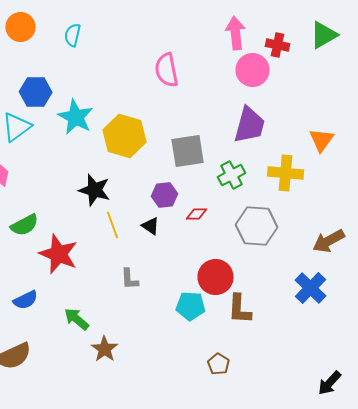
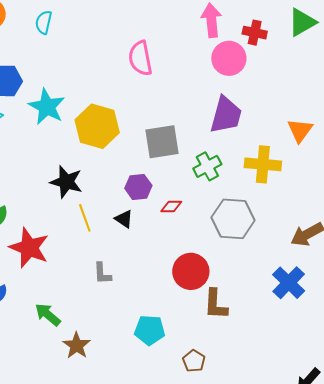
cyan pentagon: (191, 306) -> (150, 330), moved

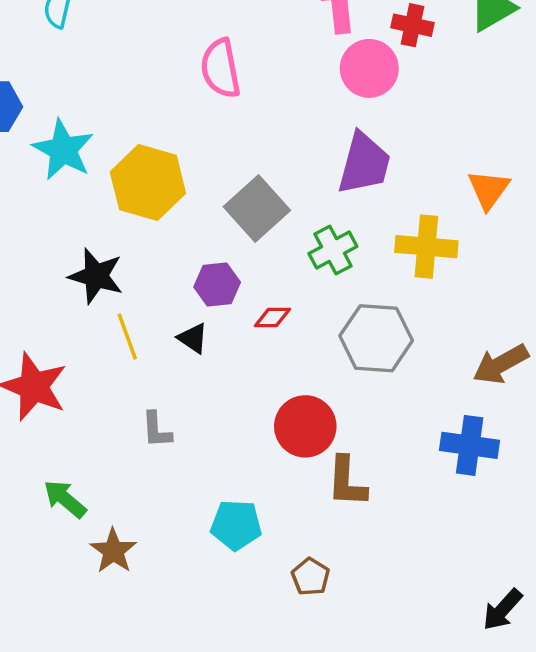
gray square: (162, 142) -> (257, 208), turned -33
blue cross: (289, 283) -> (470, 445), turned -36

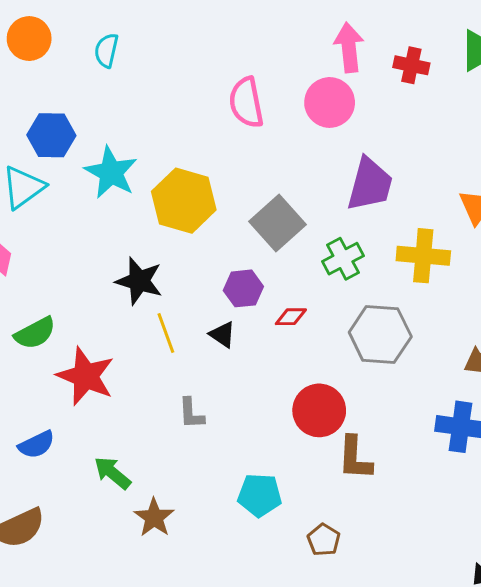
pink circle: (369, 68) -> (330, 102), moved

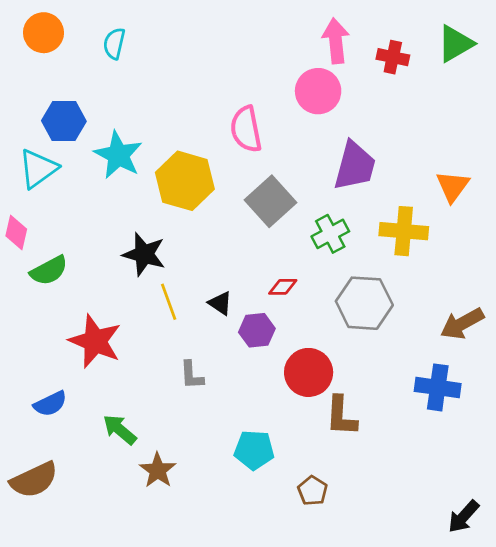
pink semicircle: (246, 102) -> (246, 129), moved
purple hexagon: (243, 288) -> (257, 330), moved
green semicircle: (35, 333) -> (49, 271), moved

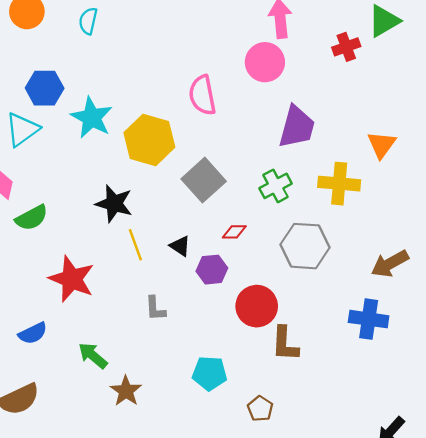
red cross: (393, 57) -> (346, 47), moved, turned -32
gray square: (270, 201) -> (204, 180), moved

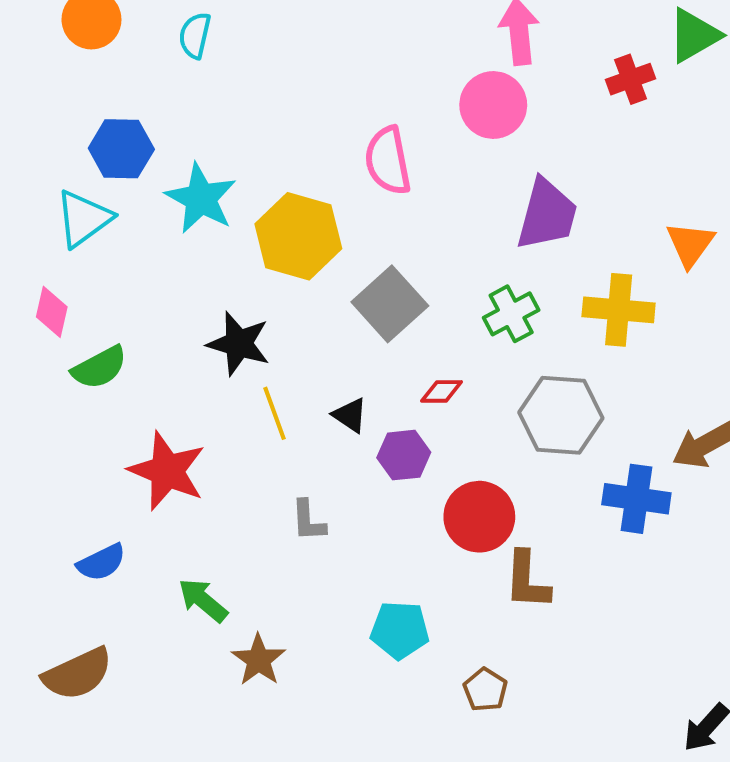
blue cross: (369, 319) -> (636, 499), moved

